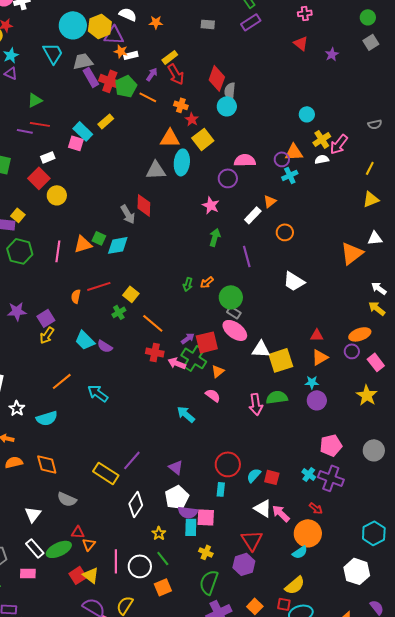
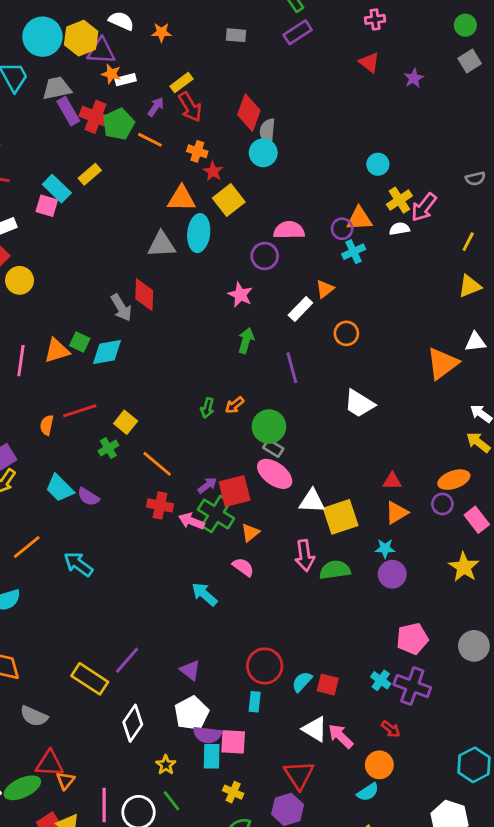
pink arrow: (256, 404) -> (305, 556), moved
red triangle: (78, 532) -> (50, 763), size x1.5
orange circle: (308, 533) -> (379, 765), size x0.7

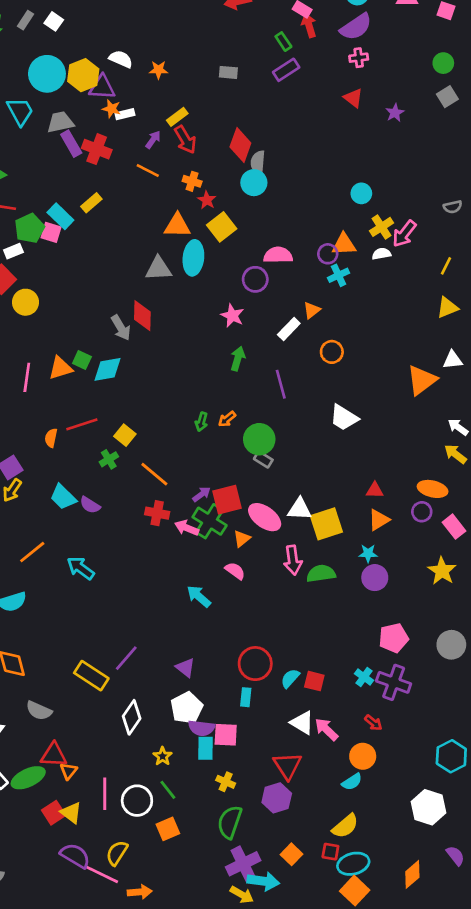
green pentagon: (118, 124) -> (30, 228), moved
pink ellipse: (275, 474) -> (265, 517), moved
orange ellipse: (454, 480) -> (433, 489), turned 32

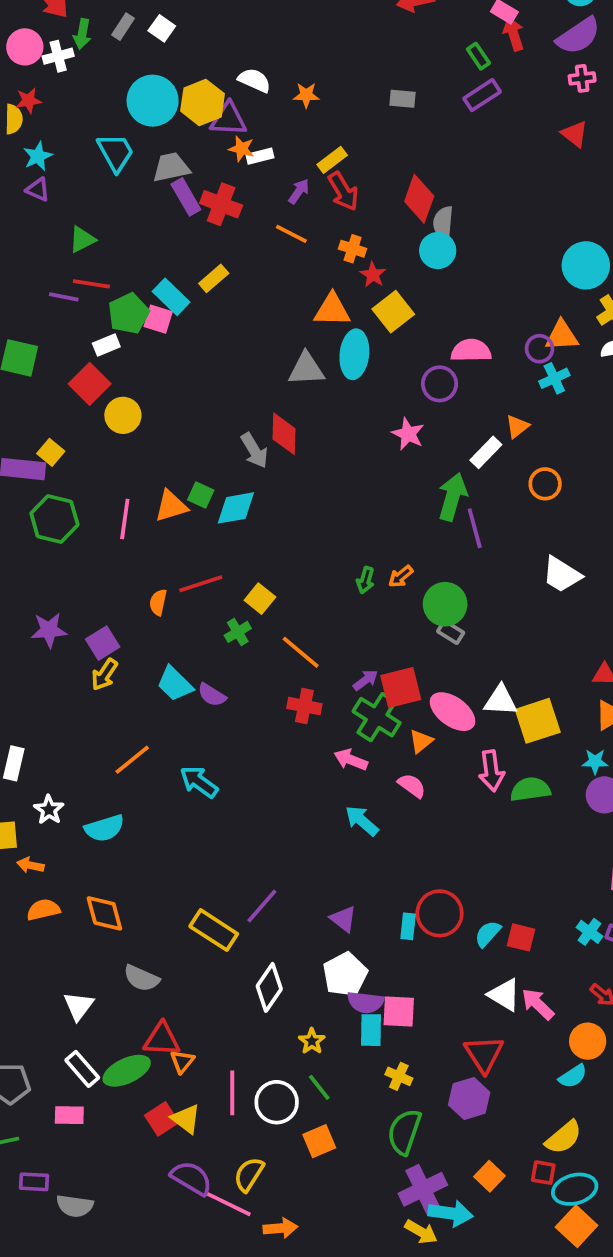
cyan circle: (361, 193) -> (586, 265), size x1.6
green arrow: (238, 359) -> (453, 497), moved, size x1.4
pink arrow: (187, 528) -> (351, 760), moved
cyan rectangle: (246, 697) -> (408, 926), moved

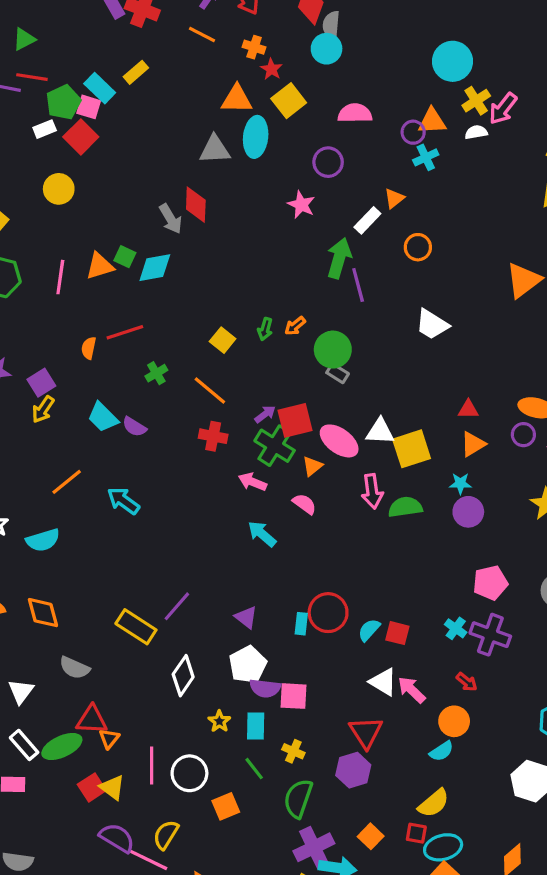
pink semicircle: (471, 351) -> (355, 113), moved
red square: (90, 384) -> (81, 137), moved
yellow square: (260, 599) -> (223, 340), moved
cyan rectangle: (371, 1030) -> (256, 726), moved
green line: (319, 1087) -> (254, 769), moved

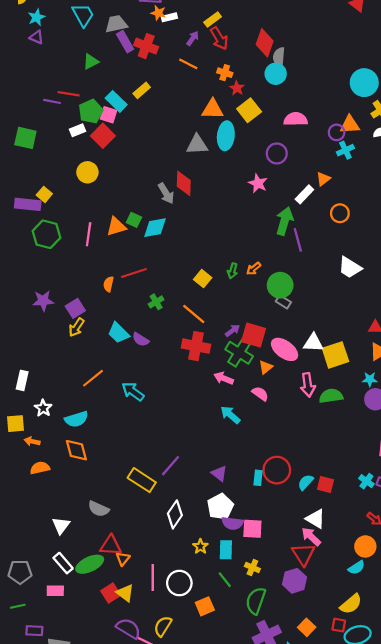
green triangle: (24, 39) -> (91, 62), moved
red square: (295, 420) -> (254, 335), turned 30
red cross: (213, 436) -> (196, 346), size x1.4
orange diamond: (43, 613) -> (76, 450), moved
pink arrow: (412, 690) -> (311, 537), moved

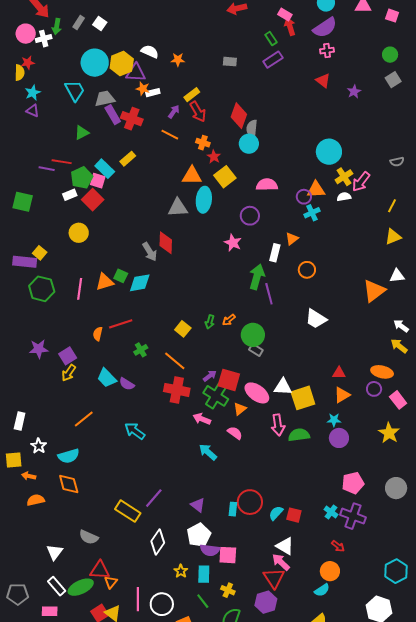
white rectangle: (304, 194) -> (275, 253), turned -30
cyan arrow: (133, 391) -> (135, 431), moved

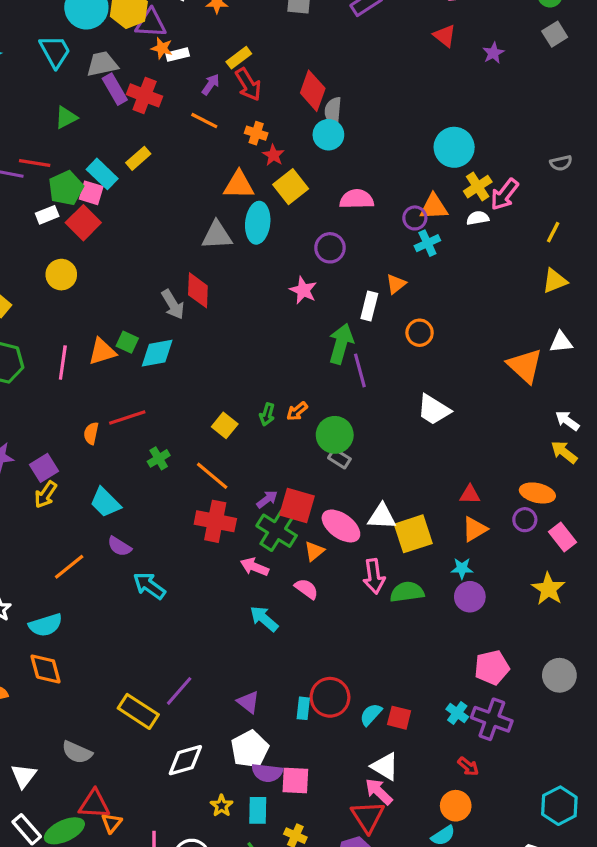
orange triangle: (374, 291) -> (525, 366), turned -40
purple semicircle: (127, 384) -> (119, 546), moved
white diamond: (158, 542) -> (185, 760), turned 40

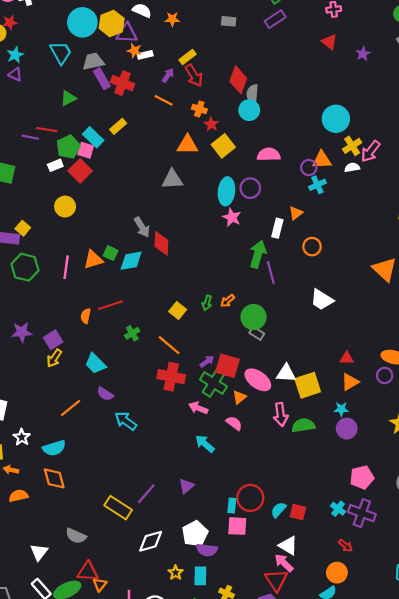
cyan ellipse: (258, 223) -> (226, 191), moved
red diamond: (198, 290) -> (161, 243), moved
purple triangle: (248, 702) -> (186, 486), moved, turned 42
pink square: (295, 781) -> (237, 526), moved

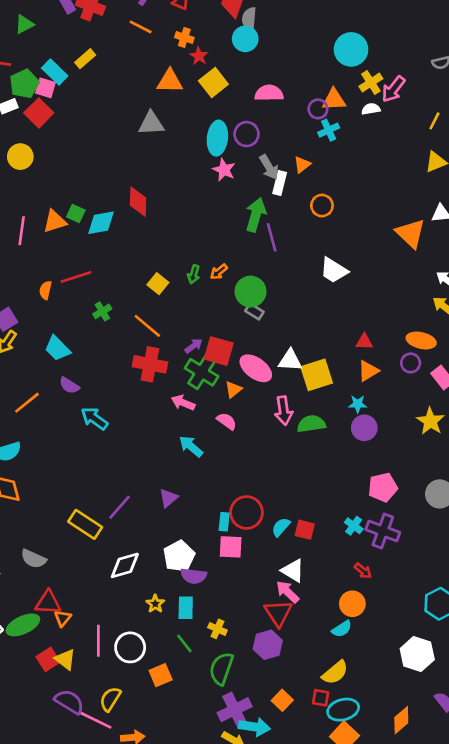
gray arrow: (142, 227) -> (269, 167), moved

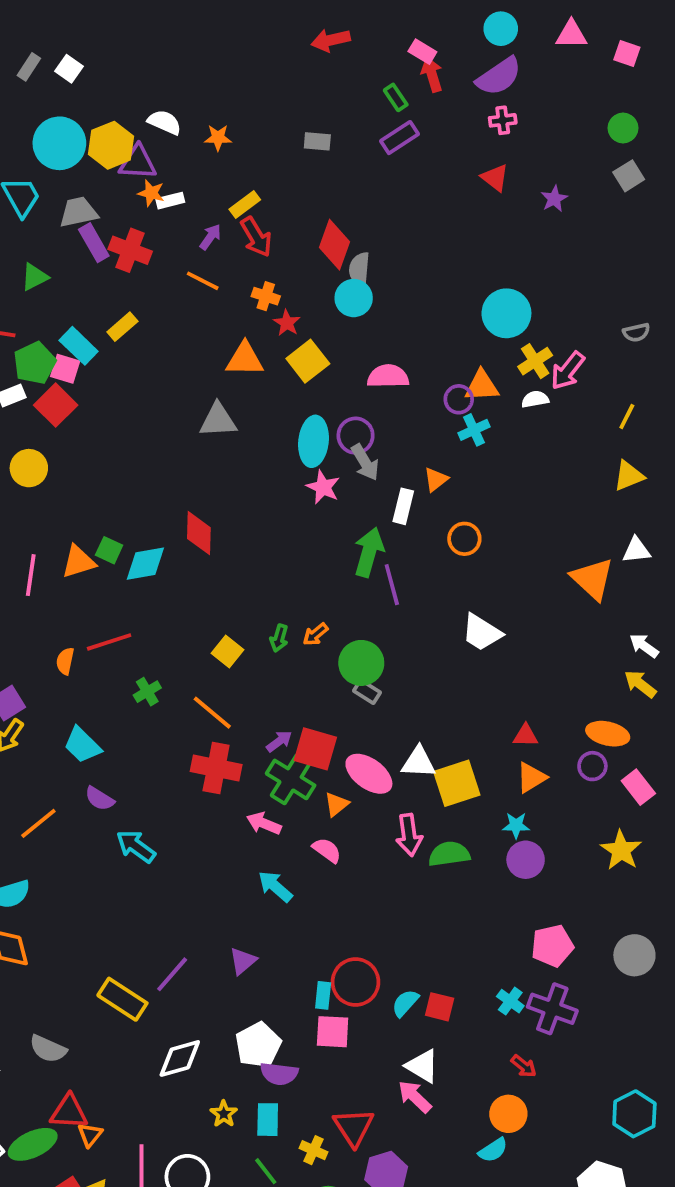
gray arrow: (269, 167) -> (365, 462), moved
red triangle: (278, 613) -> (354, 1127), moved

